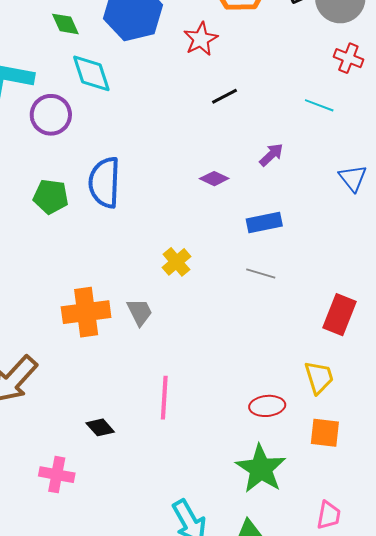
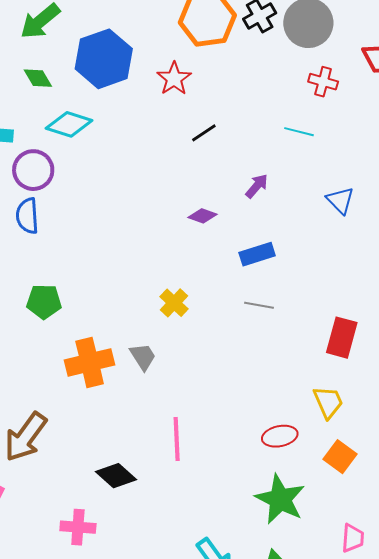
cyan diamond: (91, 73) -> (69, 124), turned -48
blue semicircle: (104, 182) -> (27, 216), moved, size x0.7
green pentagon: (51, 197) -> (44, 302), moved
black diamond: (100, 427) -> (116, 476), size x1.4
orange square: (325, 433) -> (340, 457), turned 36

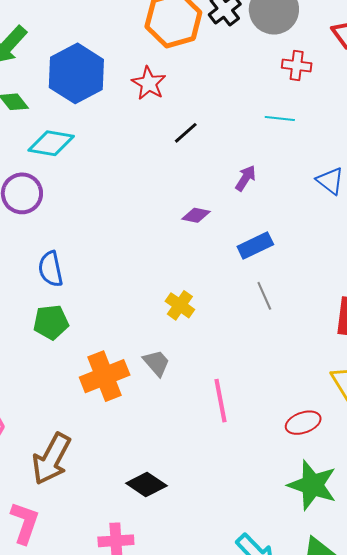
blue semicircle: (27, 216) -> (51, 269), moved
gray line: (259, 305) -> (264, 296), turned 64
pink line: (177, 439) -> (221, 401), moved

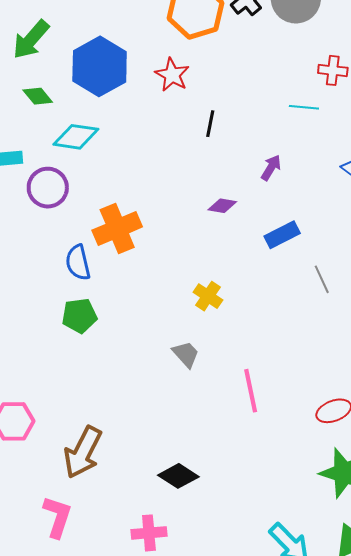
red cross: (297, 66) -> (333, 70), moved
black line: (186, 133) -> (210, 124), turned -36
gray line: (264, 296) -> (322, 279), moved
orange cross: (105, 376) -> (117, 229), moved

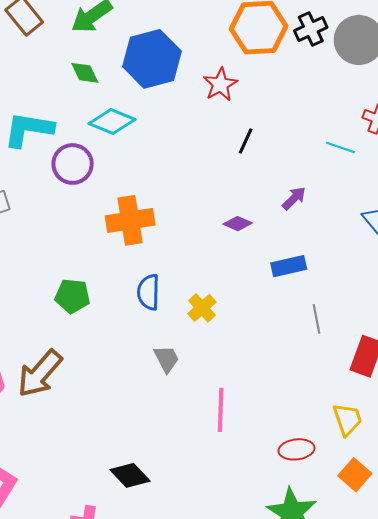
blue semicircle: (78, 262) -> (148, 292), moved
brown arrow: (83, 452) -> (40, 374), moved

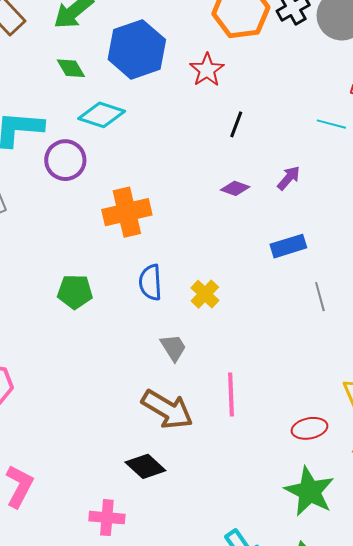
purple diamond: (238, 224) -> (235, 188), moved
brown arrow: (40, 374) -> (167, 409), moved, turned -96

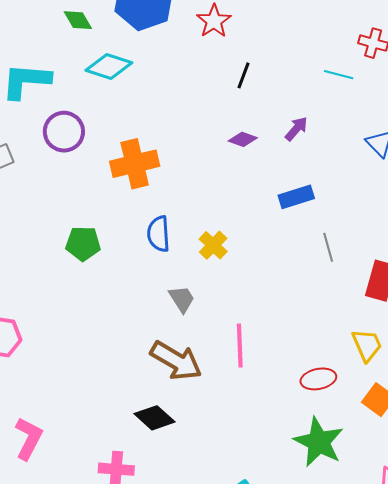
purple circle: (65, 160) -> (64, 132), moved

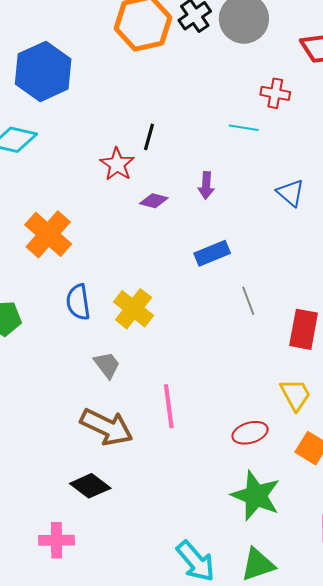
red star: (214, 21) -> (117, 164), moved
purple arrow: (296, 129) -> (206, 185), turned 148
orange cross: (135, 164) -> (48, 234), turned -30
yellow cross: (213, 245) -> (133, 309), size x1.4

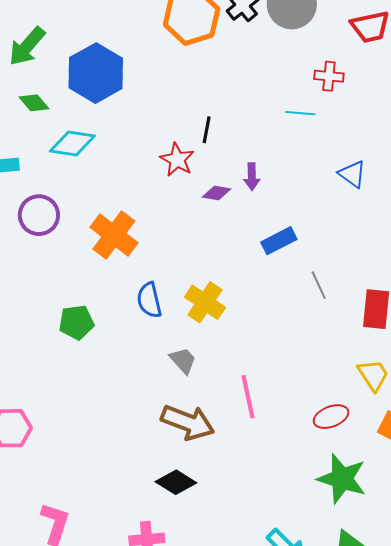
purple arrow: (206, 185) -> (252, 177), moved

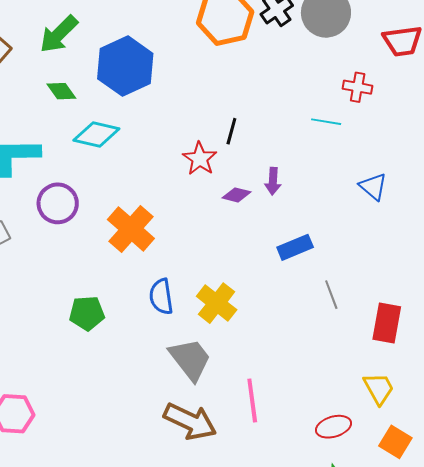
gray trapezoid: (183, 360) -> (190, 359), size x1.6

